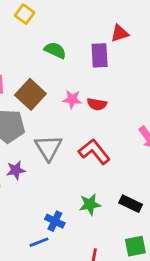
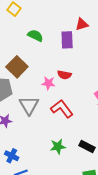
pink star: (72, 99) -> (48, 83), moved
blue cross: (55, 221) -> (12, 156), moved

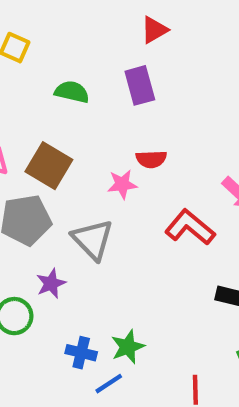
red triangle: (82, 24) -> (154, 30), moved
red L-shape: (62, 109) -> (190, 227), moved
green star: (58, 146) -> (128, 347), moved

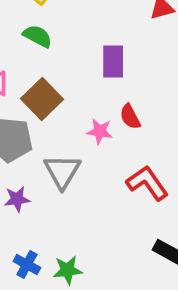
purple rectangle: (140, 85) -> (113, 62), moved
green semicircle: (72, 92) -> (37, 36), moved
red semicircle: (151, 159) -> (130, 117), turned 50

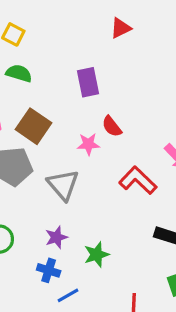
purple star: (17, 199) -> (56, 237), moved
green star: (68, 270) -> (97, 255), moved

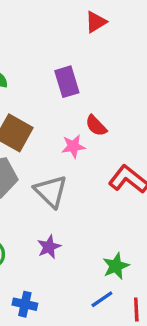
green star: (97, 255) -> (116, 266), moved
blue cross: (49, 270) -> (25, 304), moved
blue line: (68, 295) -> (102, 299), moved

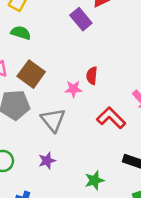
purple rectangle: (67, 82) -> (81, 19), moved, turned -30
red semicircle: (96, 126) -> (92, 76), turned 42

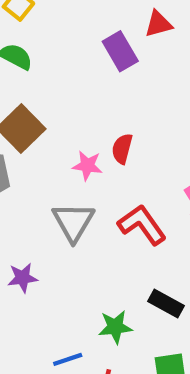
gray triangle: (53, 120) -> (73, 222), moved
green star: (94, 180) -> (115, 327), moved

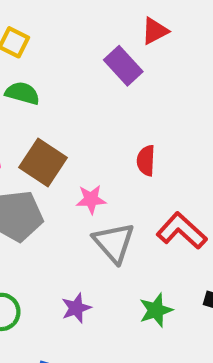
pink star: (87, 166) -> (91, 199), moved
green star: (115, 327) -> (156, 310), moved

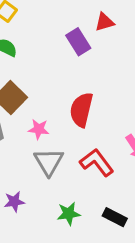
red semicircle: (146, 161) -> (81, 110), size x1.6

